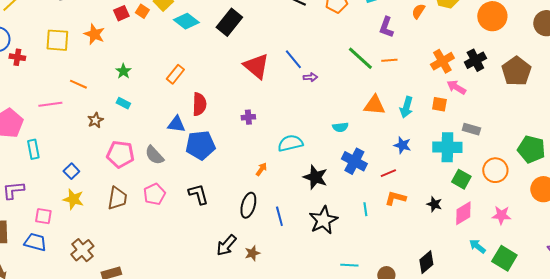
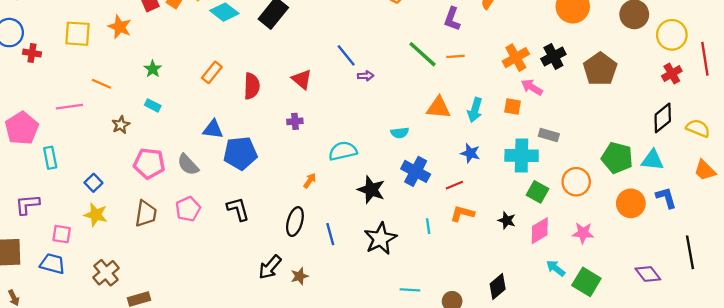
red triangle: (256, 66) -> (302, 79), moved, size x0.7
red semicircle: (199, 104) -> (252, 86), moved

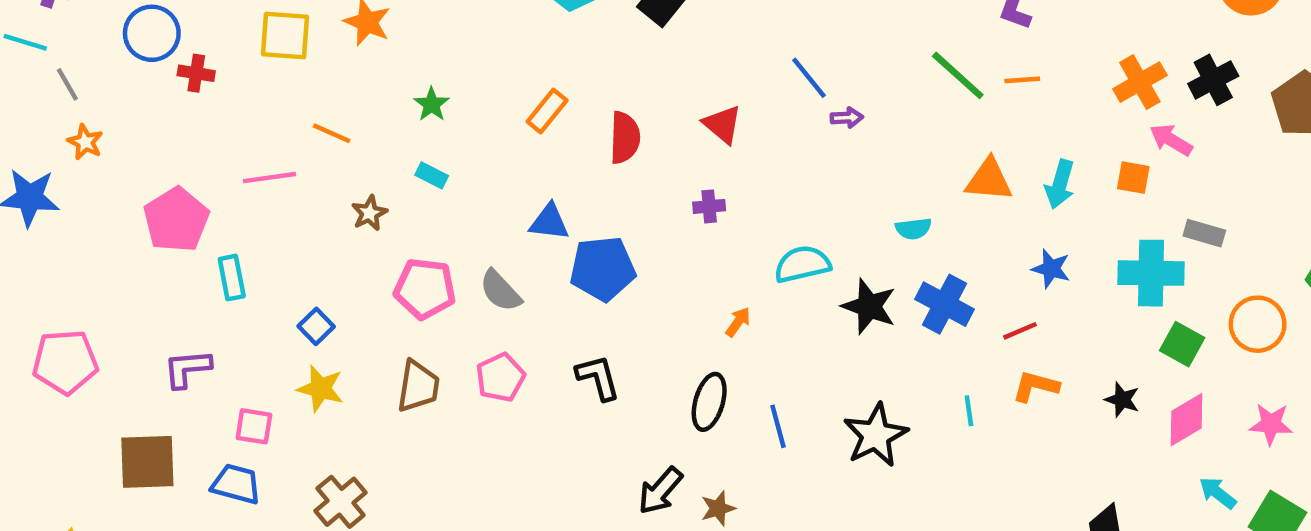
black star: (371, 190) -> (869, 306), moved

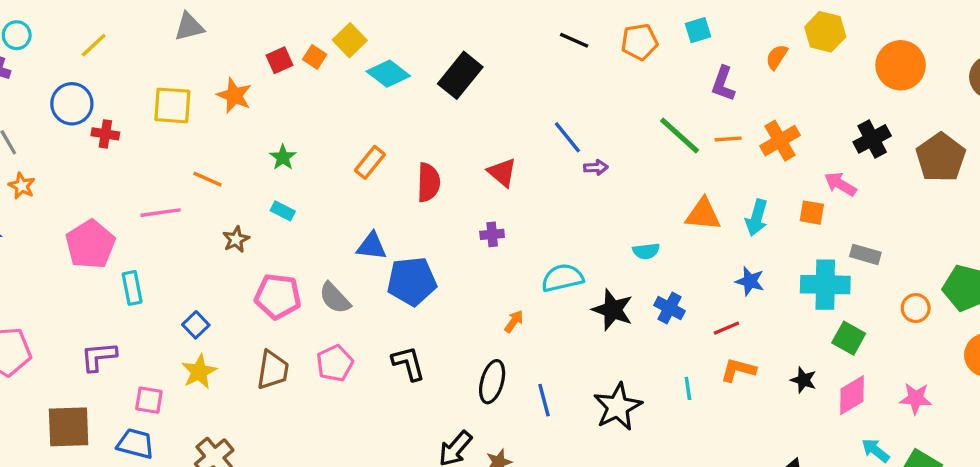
orange cross: (1140, 82) -> (780, 141), moved
blue cross: (944, 304) -> (670, 308), size x0.7
orange circle: (1258, 324) -> (916, 308), moved, size x0.7
yellow star: (321, 389) -> (199, 372), turned 30

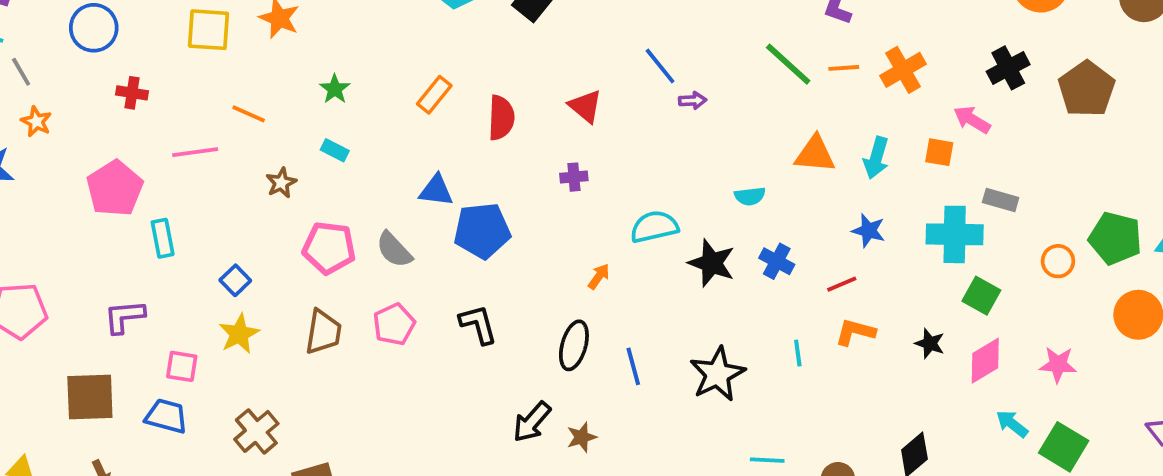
red cross: (105, 134) -> (132, 93), moved

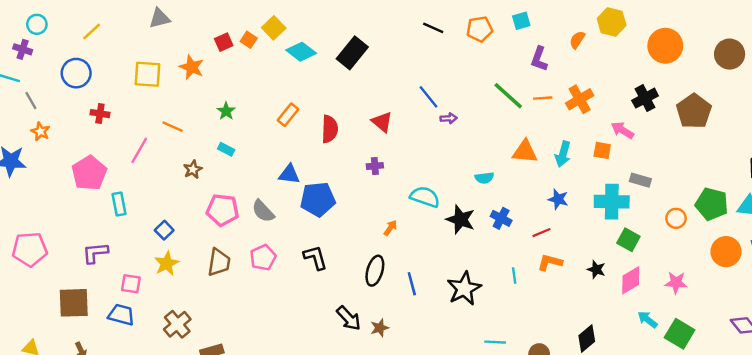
pink line: (195, 152) -> (139, 150), turned -52
cyan semicircle: (654, 227) -> (425, 197), turned 32
black arrow: (532, 422) -> (349, 318), turned -84

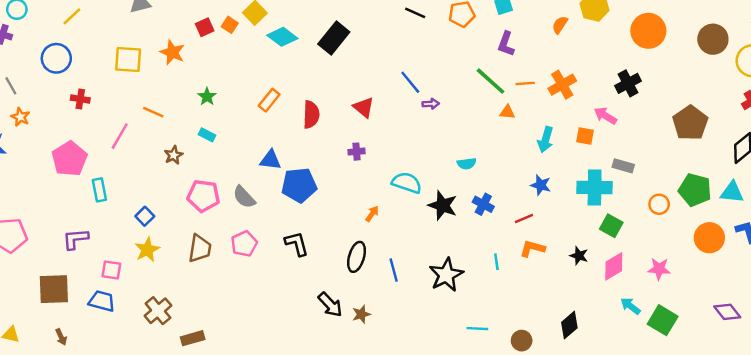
purple L-shape: (539, 59) -> (506, 44), moved
brown pentagon: (694, 111) -> (690, 123), moved
orange triangle: (525, 152) -> (507, 112), moved, size x0.6

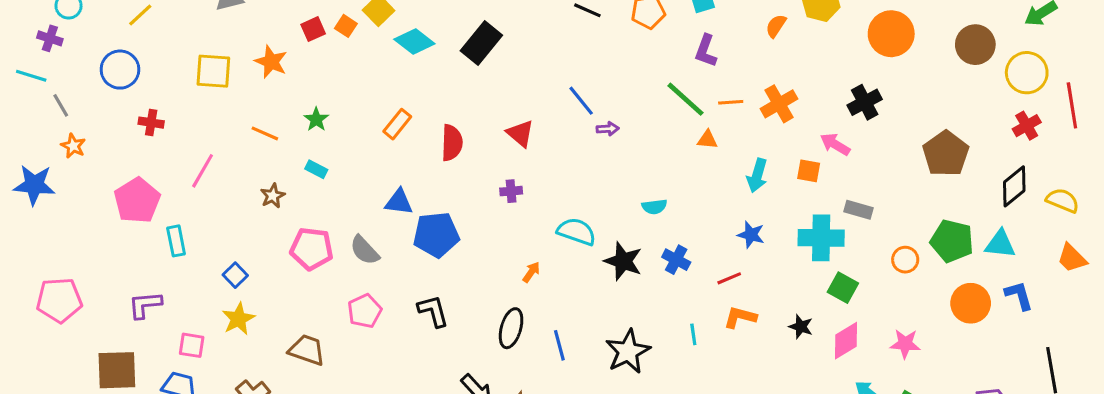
orange line: (153, 112) -> (265, 133), moved
brown trapezoid: (200, 248) -> (307, 350), moved, turned -80

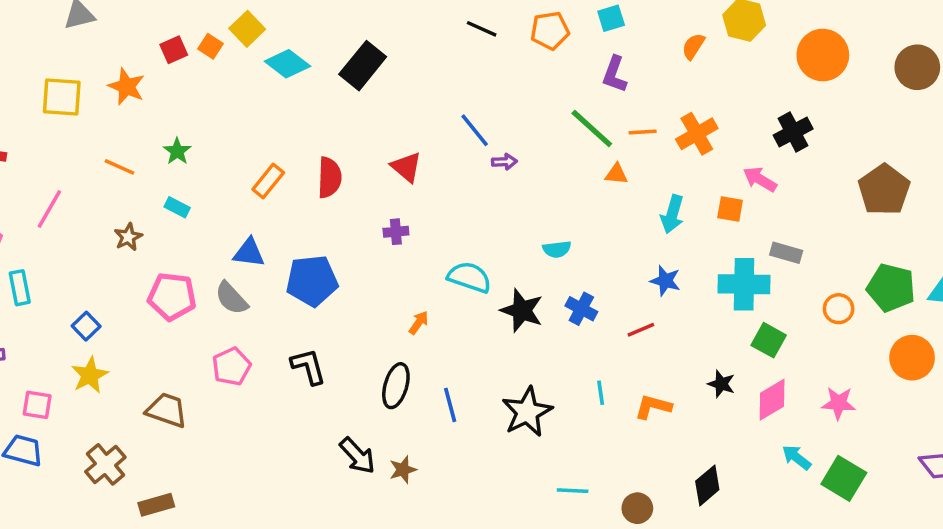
orange rectangle: (397, 124) -> (268, 181), moved
blue triangle: (399, 202) -> (249, 253), moved
orange L-shape: (740, 317) -> (653, 407), moved

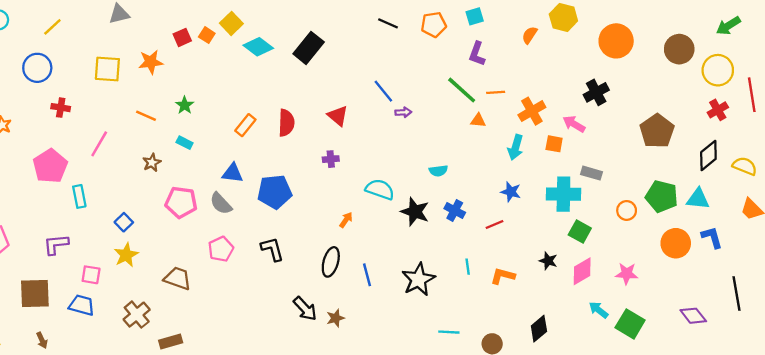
orange star: (126, 87) -> (151, 62), turned -30
orange cross: (697, 134) -> (532, 111), moved

